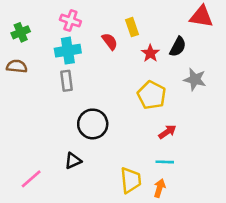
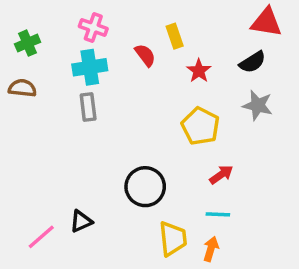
black semicircle: (178, 47) -> (252, 62), moved, turned 30
black circle: (93, 124) -> (145, 187), moved
black triangle: (73, 161) -> (81, 221), moved

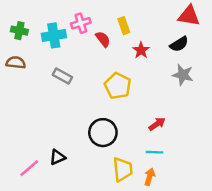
pink cross: (93, 27) -> (81, 23), moved, turned -36
green cross: (28, 43) -> (19, 31), turned 35
cyan cross: (90, 67) -> (54, 35), moved
gray rectangle: (88, 107) -> (62, 76), turned -54
yellow pentagon: (201, 126) -> (118, 86), moved

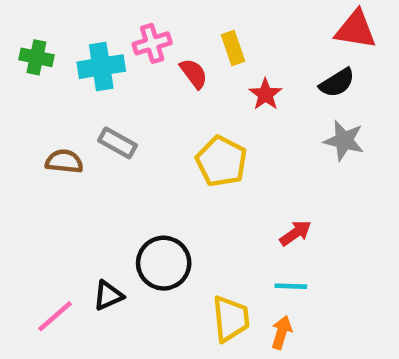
brown semicircle: (16, 63) -> (64, 161), moved
black circle: (103, 133) -> (164, 263), moved

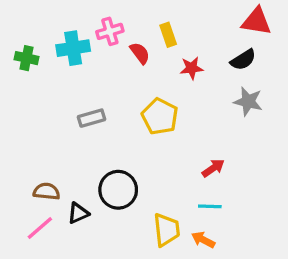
green cross: (36, 57) -> (27, 58), moved
red star: (265, 94) -> (191, 68), turned 30
gray rectangle: (117, 143) -> (92, 118), moved, turned -45
brown semicircle: (64, 161) -> (47, 191), moved
orange arrow: (282, 332) -> (203, 240), turned -80

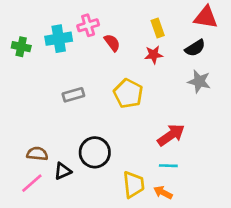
yellow rectangle: (168, 35) -> (158, 28), moved
red arrow: (213, 168) -> (171, 135), size x1.5

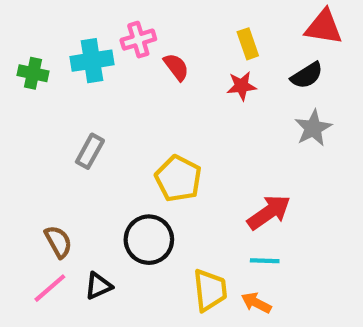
gray star: (199, 81) -> (313, 128), turned 30
yellow pentagon: (128, 93) -> (178, 179), moved
gray rectangle: (73, 95) -> (90, 151), moved, turned -45
brown semicircle: (37, 154) -> (58, 242), turned 55
black triangle: (63, 171) -> (98, 286), moved

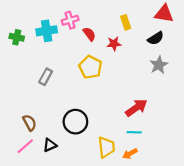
red star: (242, 86) -> (114, 44), moved
yellow pentagon: (178, 179) -> (90, 67), moved
orange arrow: (256, 303) -> (130, 154), turned -56

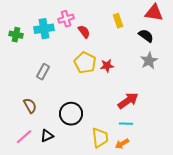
black semicircle: (156, 38) -> (146, 36), turned -112
red star: (114, 44) -> (107, 66), moved
brown semicircle: (30, 123) -> (30, 106), moved

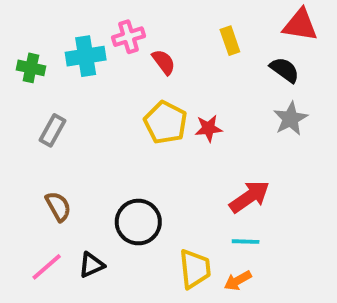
gray rectangle: (43, 72) -> (52, 130), moved

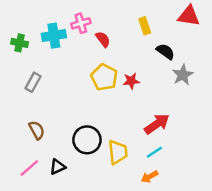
black semicircle: (285, 70) -> (165, 52), moved
cyan line: (246, 242) -> (154, 152), turned -35
yellow trapezoid: (195, 269) -> (118, 152), moved

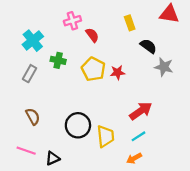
cyan cross: (54, 36) -> (33, 41), moved, turned -30
green cross: (20, 43) -> (58, 60), moved
gray star: (183, 75) -> (164, 67), turned -30
black triangle: (58, 167) -> (53, 158), moved
pink line: (29, 168) -> (26, 151), turned 60

